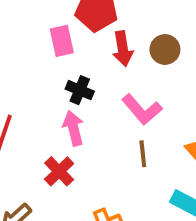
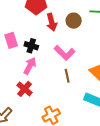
pink rectangle: (62, 41) -> (11, 40), moved
pink arrow: (73, 128) -> (30, 66), turned 48

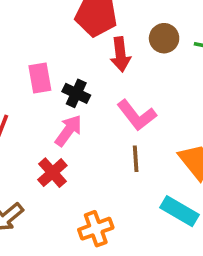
brown circle: (74, 21) -> (164, 38), moved

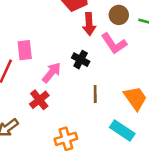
pink rectangle: (40, 78) -> (25, 50), moved
black cross: (76, 93) -> (81, 60), moved
pink L-shape: (137, 115) -> (114, 43), moved

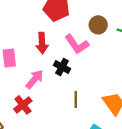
red arrow: (89, 24) -> (42, 43), moved
pink L-shape: (114, 43) -> (77, 44), moved

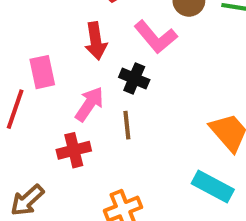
brown line: (76, 100) -> (127, 125), moved
red cross: (23, 105) -> (74, 150), turned 30

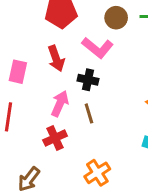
pink rectangle: (42, 72) -> (18, 72), moved, turned 35

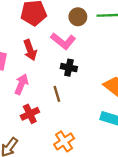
black cross: (88, 80) -> (69, 68), moved
pink arrow: (60, 104) -> (21, 84), moved

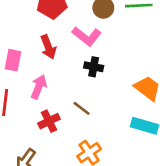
brown line: (57, 94) -> (82, 108), moved, turned -35

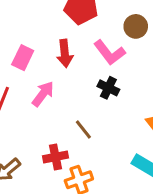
red cross: (49, 121) -> (55, 157), moved

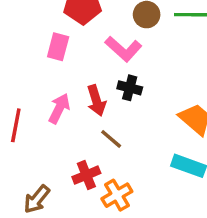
red arrow: (65, 53) -> (96, 101), moved
pink rectangle: (23, 58) -> (58, 47), moved

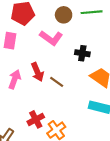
black cross: (130, 88) -> (82, 53), moved
brown line: (111, 139) -> (57, 82), moved

